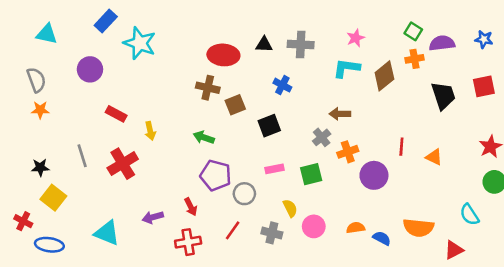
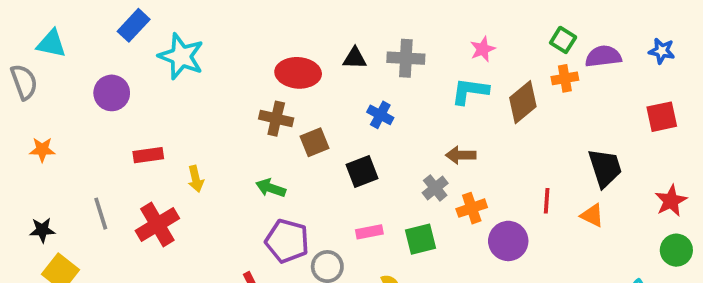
gray semicircle: (36, 80) -> (24, 82), moved
black trapezoid: (443, 96) -> (605, 168), moved
red rectangle: (116, 114) -> (148, 155), turned -36

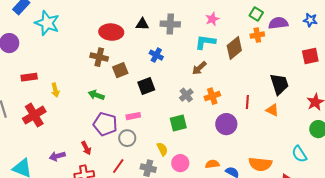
brown arrow: (461, 155) -> (199, 68), moved, turned -42
orange cross: (472, 208) -> (212, 96), moved
pink rectangle: (369, 232) -> (133, 116), moved

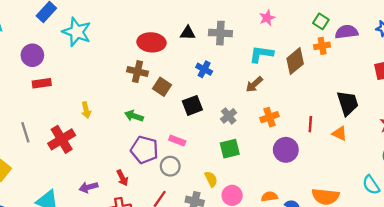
pink star: (212, 19) -> (267, 18), moved
brown square: (120, 70) -> (162, 87), turned -35
red rectangle: (29, 77) -> (42, 83), moved
gray cross: (186, 95) -> (229, 116), moved
pink rectangle: (133, 116) -> (177, 140), turned 32

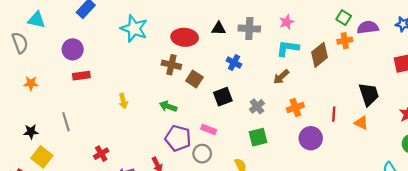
pink star: (267, 18) -> (287, 22), moved
cyan star: (77, 32) -> (134, 29), moved
red cross: (62, 139) -> (101, 154), moved, size x0.6

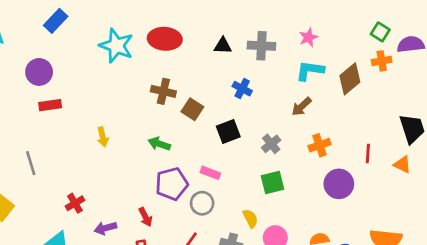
red ellipse: (185, 37) -> (165, 39), moved
purple pentagon: (178, 138) -> (172, 184), turned -30

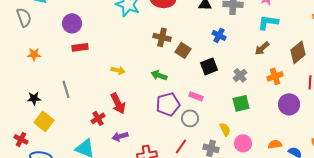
brown diamond: (350, 79) -> (298, 52), moved
yellow arrow: (103, 137) -> (118, 70), turned -64
red arrow: (145, 217) -> (118, 103), moved, size x1.5

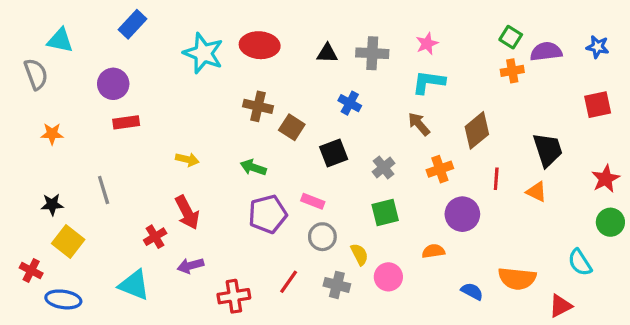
brown arrow: (262, 48) -> (419, 124), turned 91
gray circle: (190, 118) -> (322, 237), moved
orange semicircle: (275, 144) -> (433, 251), moved

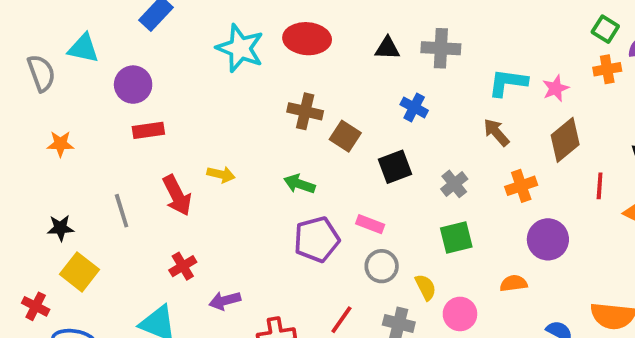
cyan triangle: (60, 40) -> (83, 48), moved
pink star: (427, 44) -> (556, 88), moved
red line: (496, 179) -> (600, 186), moved
red arrow: (187, 213) -> (177, 195), moved

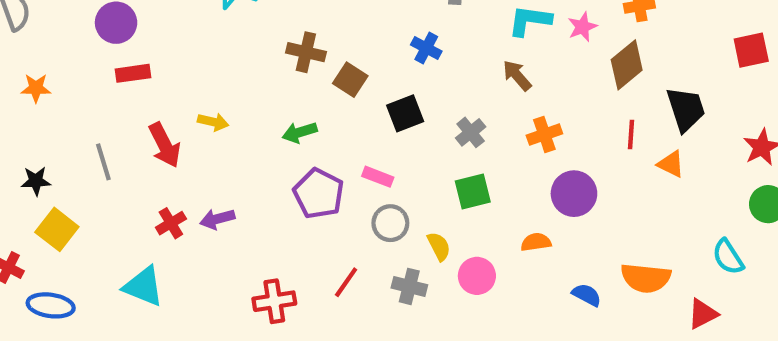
brown diamond: (565, 140) -> (627, 65), moved
green arrow: (299, 184) -> (300, 132), turned -36
purple pentagon: (317, 239) -> (319, 194), turned -30
purple arrow: (225, 301) -> (217, 219), moved

